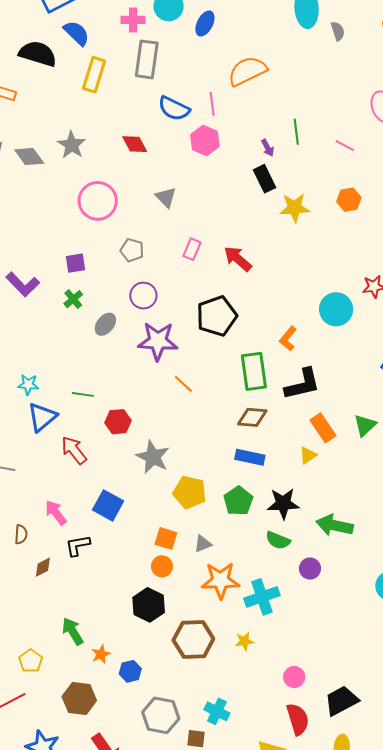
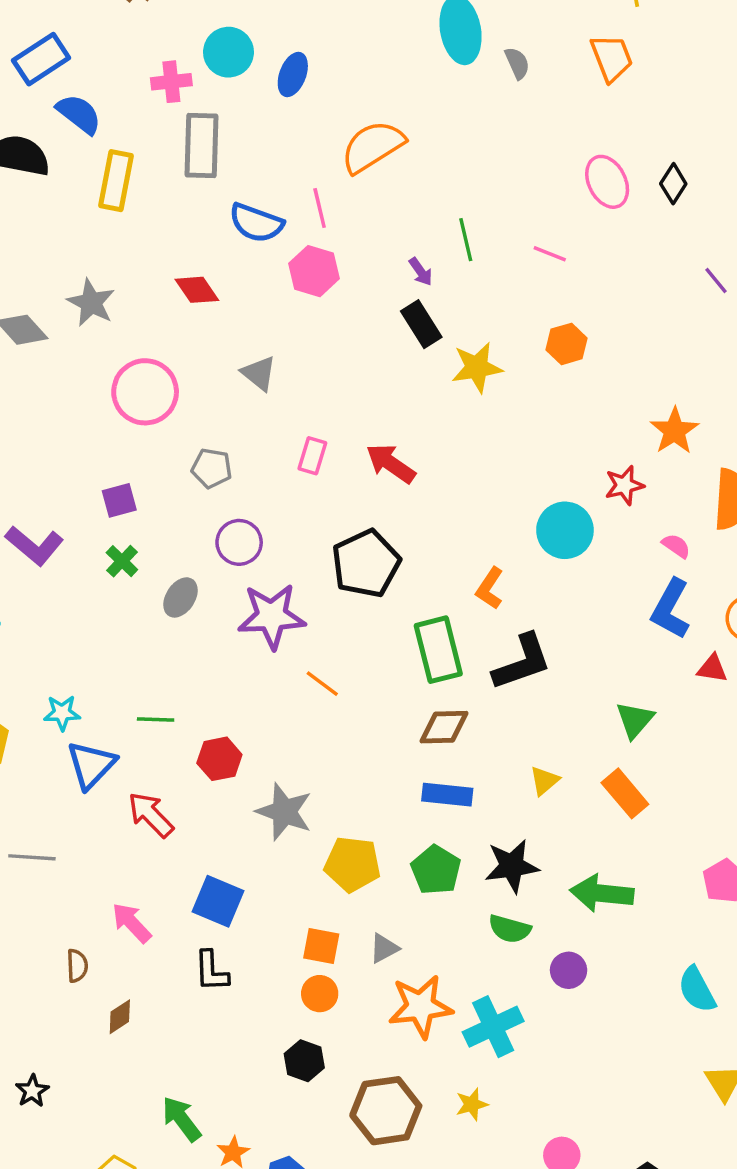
orange rectangle: (323, 428) -> (625, 793), moved
black L-shape: (78, 545) -> (211, 971), moved, turned -76
black hexagon: (149, 605) -> (304, 1061), size x0.7

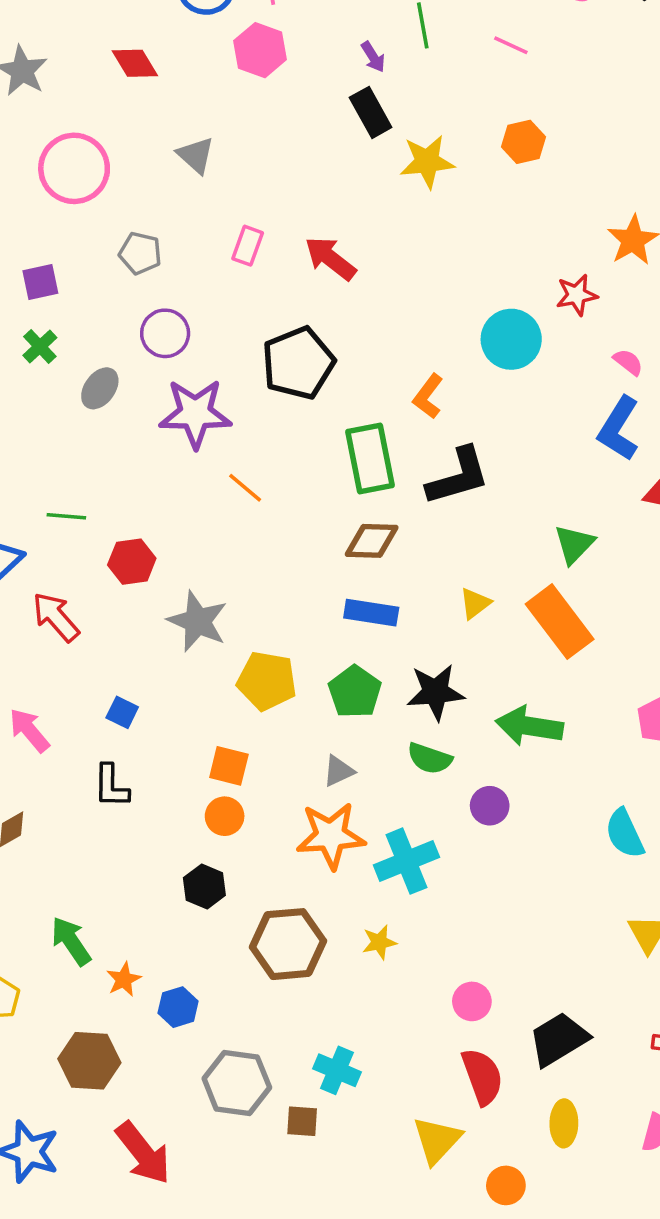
orange rectangle: (625, 793) -> (560, 622), size x1.4
blue square: (218, 901) -> (122, 712), size x0.6
gray triangle: (384, 948) -> (338, 771), moved

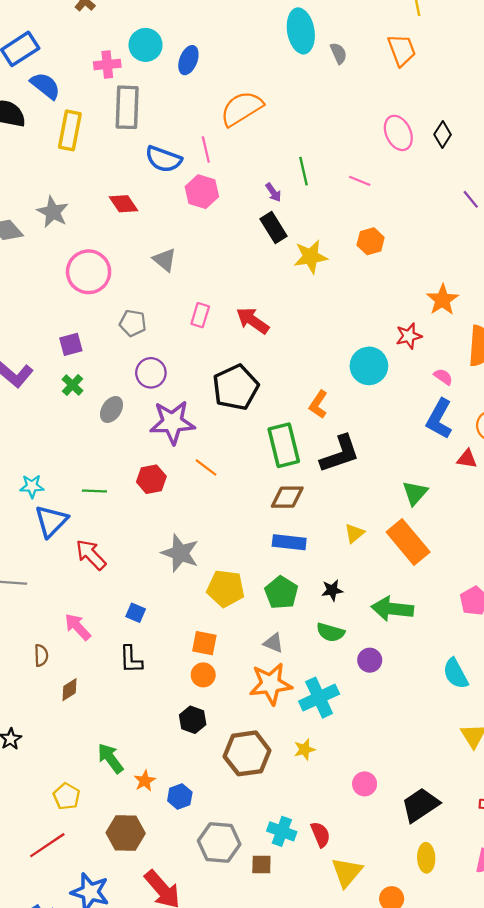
red hexagon: (132, 562) -> (151, 479), moved
black star: (435, 692) -> (332, 590), size x0.6
gray triangle: (338, 771) -> (273, 643), turned 50
red semicircle: (482, 1077) -> (320, 834), moved, size x0.7

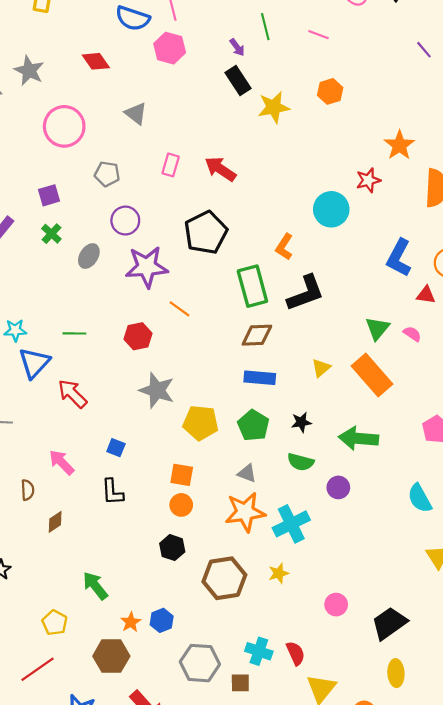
pink semicircle: (443, 377) -> (412, 334), moved
red hexagon: (151, 479) -> (138, 336), moved
orange star: (145, 781) -> (131, 622), moved

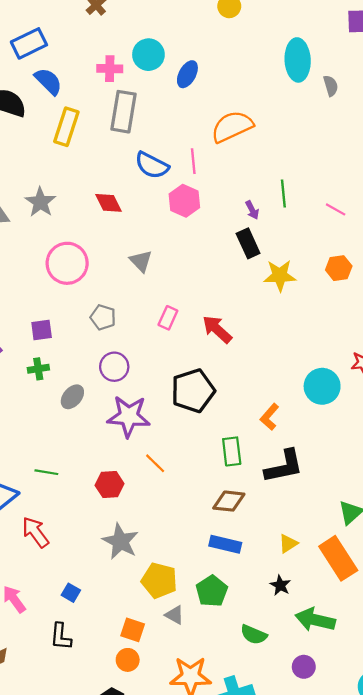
green cross: (51, 234) -> (38, 369), turned 30
green rectangle: (252, 286) -> (232, 451), size x0.7
black star: (301, 422) -> (280, 585), moved, turned 30
gray triangle: (247, 473) -> (175, 615), moved
purple circle: (338, 487) -> (304, 667), moved

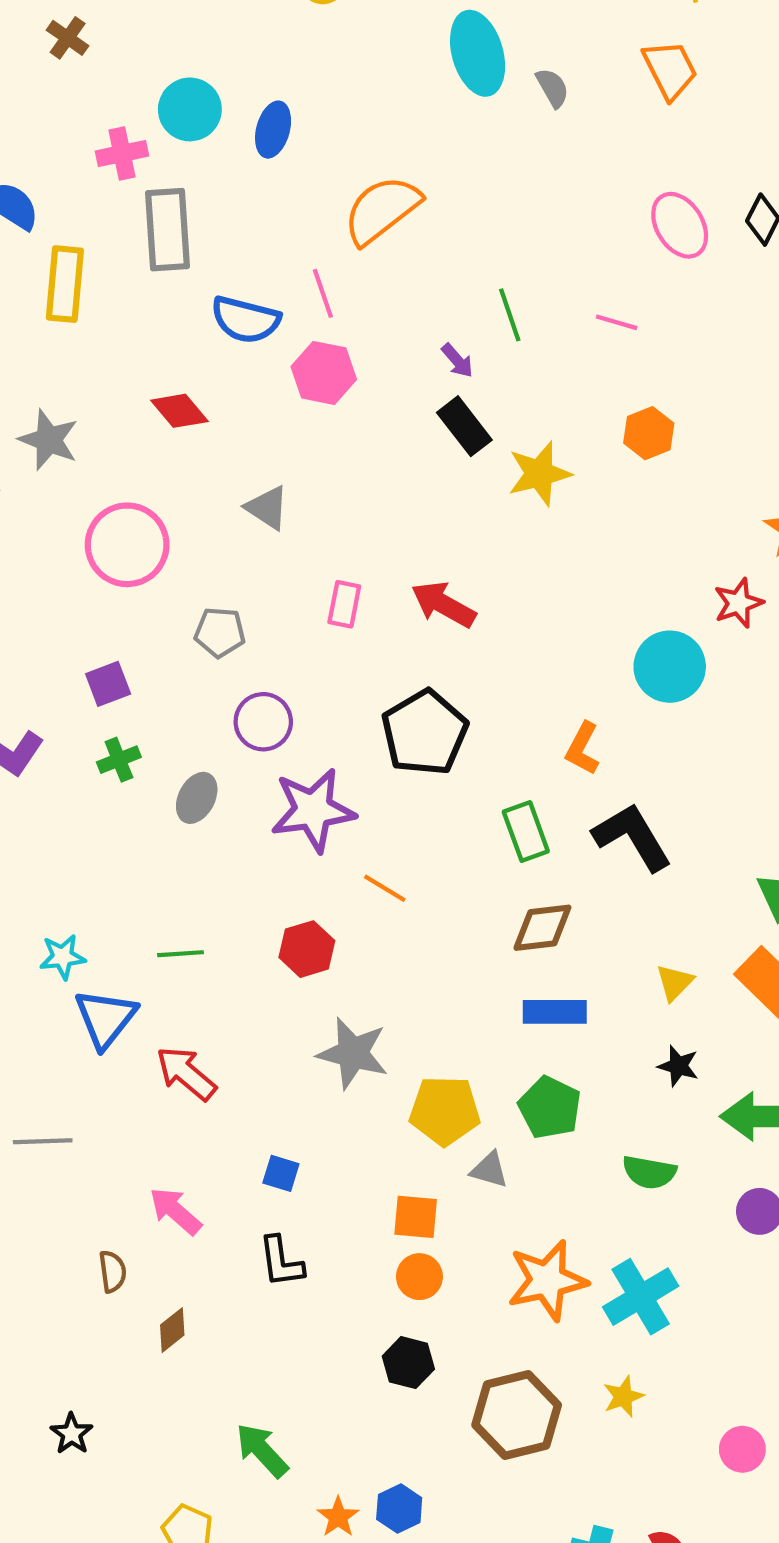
black L-shape: (284, 466) -> (632, 837), turned -96

